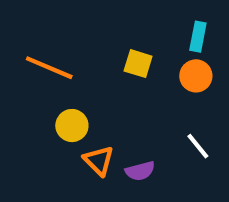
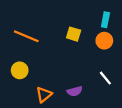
yellow circle: (72, 126) -> (20, 70), moved
orange triangle: (99, 161) -> (44, 95), moved, turned 35

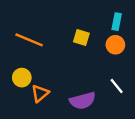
purple semicircle: (75, 91) -> (83, 101), size x1.5
orange triangle: (44, 95) -> (40, 93), moved

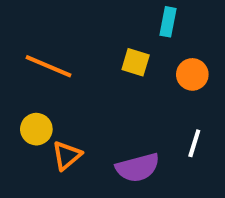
cyan rectangle: (117, 22) -> (168, 22), moved
white line: (117, 86) -> (194, 143), turned 56

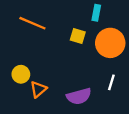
orange line: (48, 66) -> (32, 23), moved
orange circle: (192, 74) -> (110, 43), size x1.6

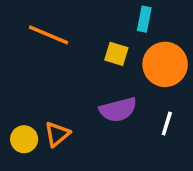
yellow circle: (21, 74) -> (24, 139), moved
purple semicircle: (79, 96) -> (118, 110), moved

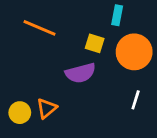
purple semicircle: (118, 110) -> (80, 73), moved

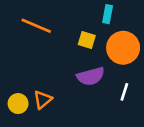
purple semicircle: (80, 73) -> (91, 76), moved

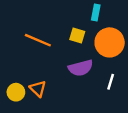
orange line: (36, 26) -> (38, 40), moved
orange triangle: (43, 100) -> (38, 89), turned -36

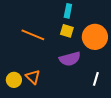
cyan rectangle: (96, 12) -> (68, 11), moved
white line: (111, 82) -> (96, 79), moved

